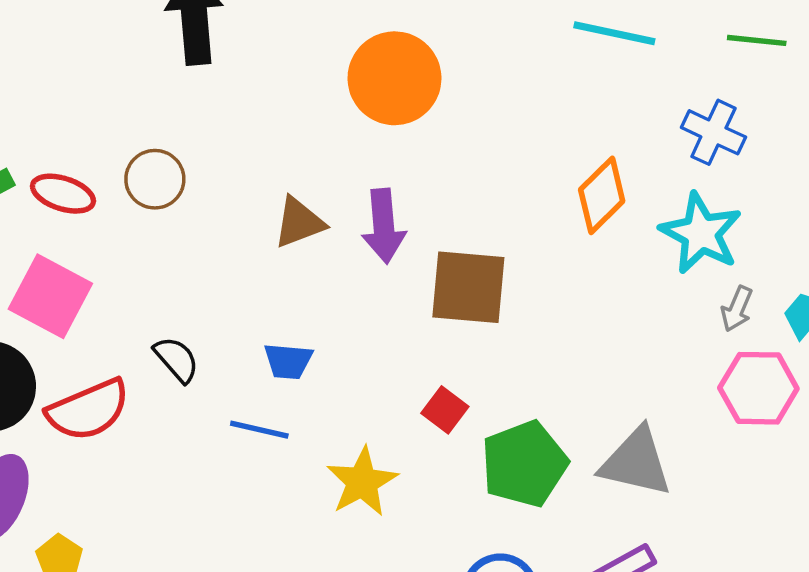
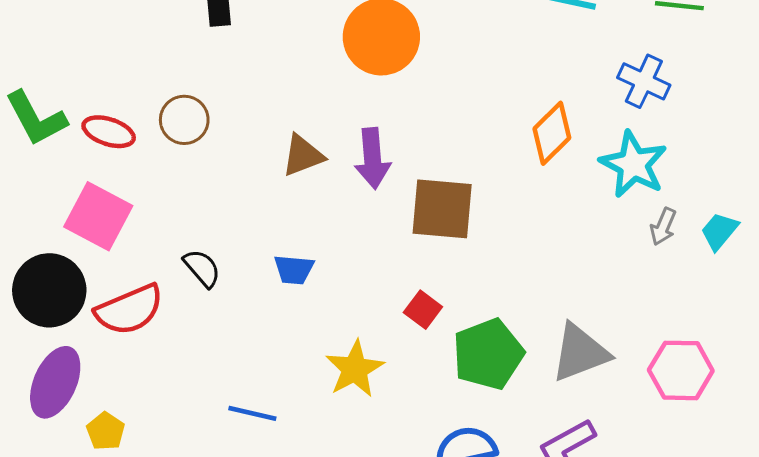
pink hexagon: (758, 388) -> (681, 370), moved
blue line: (259, 430) -> (252, 413), moved
gray triangle: (636, 462) -> (580, 353), turned -34

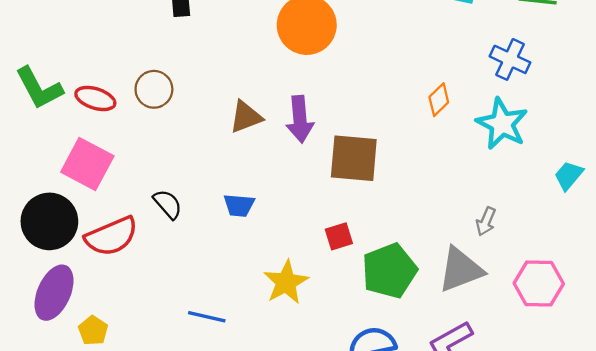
orange diamond: (552, 133) -> (439, 100), size x0.7
gray arrow: (663, 227) -> (486, 221), moved
red square: (423, 310) -> (339, 236), turned 36

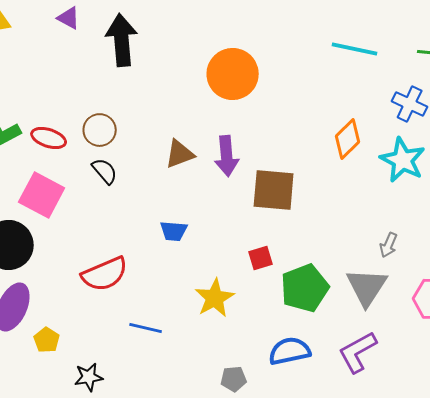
orange diamond: (439, 100) -> (348, 139), size x1.4
black semicircle: (168, 204) -> (105, 171), moved
red semicircle: (111, 236) -> (105, 274), moved
gray triangle: (461, 270) -> (367, 287), turned -36

